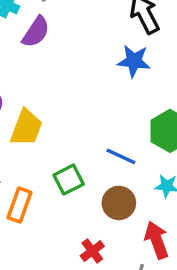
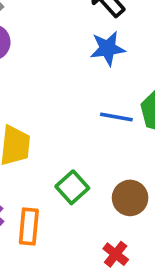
blue line: (121, 156) -> (116, 117), moved

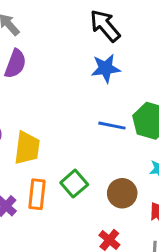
orange rectangle: (29, 226) -> (37, 194), moved

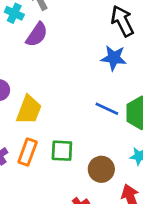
green square: (74, 184) -> (62, 151), turned 30

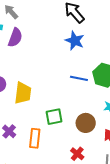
blue star: (114, 58) -> (75, 41), turned 30
orange rectangle: (28, 152) -> (35, 138), moved

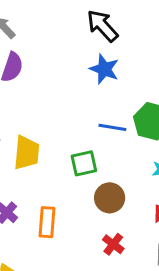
green square: (54, 117) -> (84, 163), moved
brown circle: (86, 123) -> (110, 198), moved

